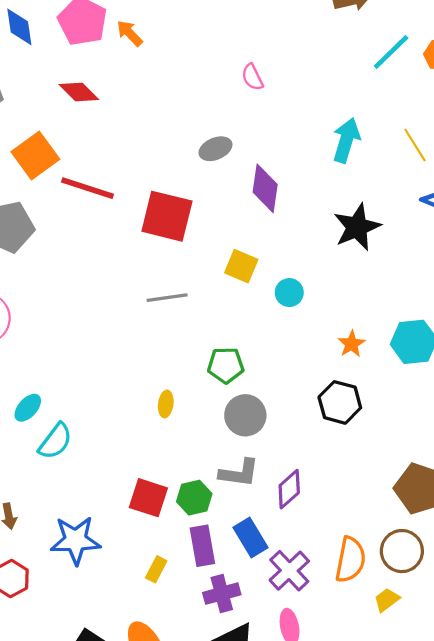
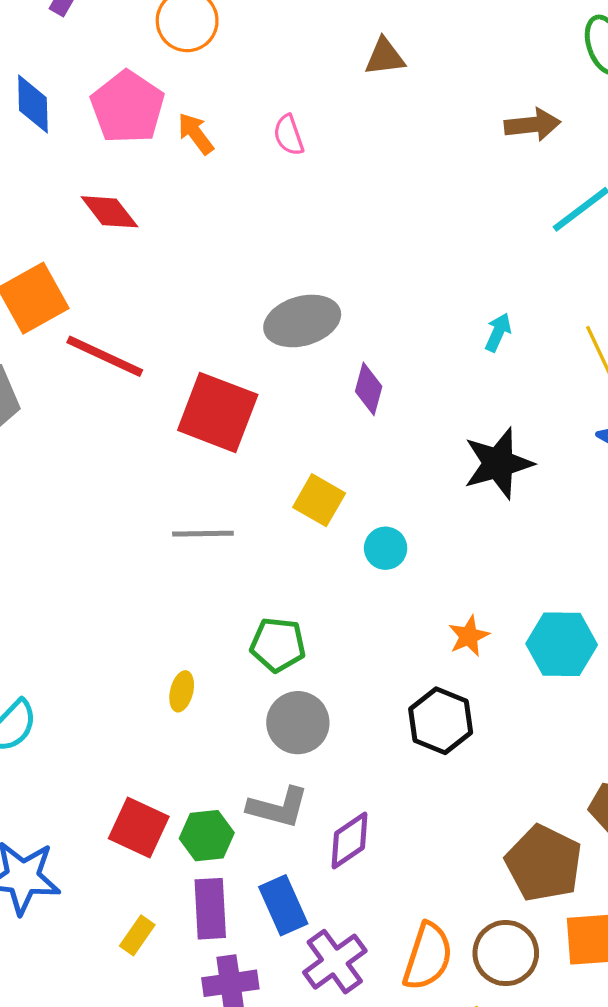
pink semicircle: (252, 77) -> (289, 135), moved
cyan arrow: (346, 140) -> (498, 332), size x0.6
gray ellipse: (215, 149) -> (302, 321), size x1.5
purple diamond: (265, 188) -> (369, 389), size x0.7

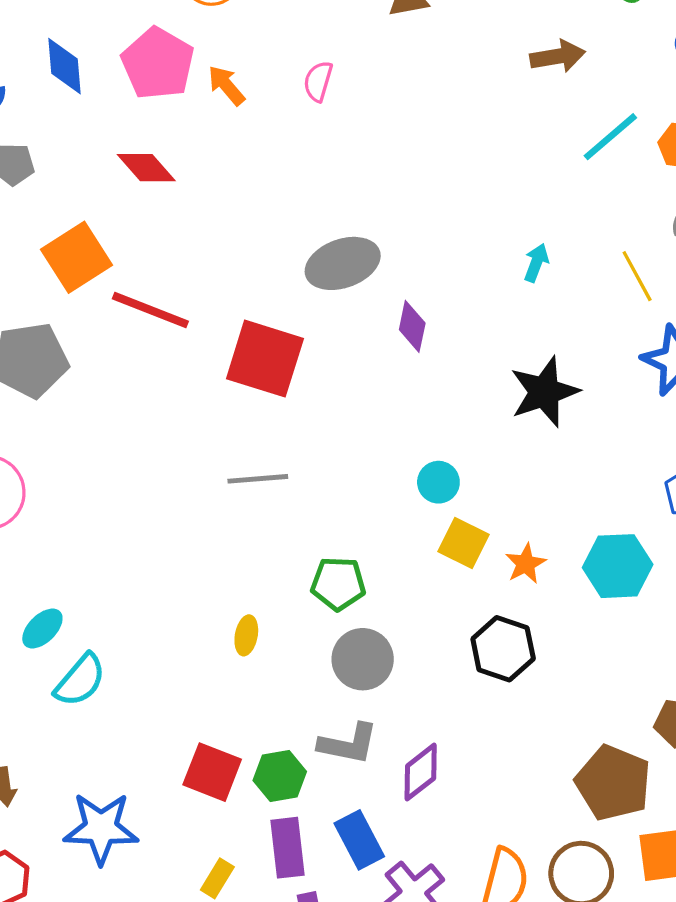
pink semicircle: (289, 135) -> (318, 81), turned 39
yellow square: (319, 500) -> (464, 543), moved

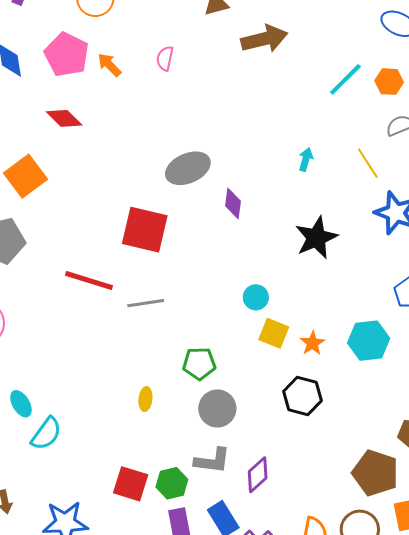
brown arrow: (558, 56) -> (264, 39), moved, size x1.4
red line: (150, 310) -> (89, 281), moved
cyan ellipse: (42, 628) -> (21, 404), turned -72

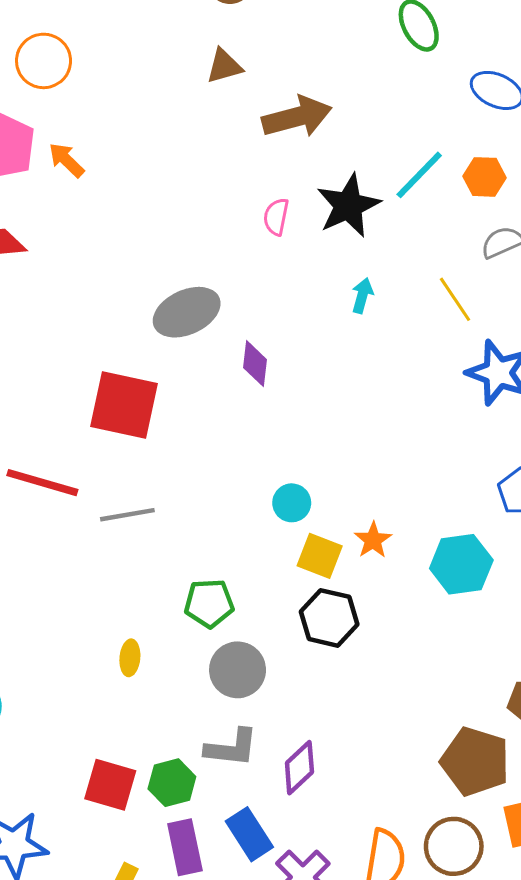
pink semicircle: (165, 58) -> (276, 217), moved
black star: (316, 238) -> (348, 206), moved
orange star: (312, 343) -> (373, 540), moved
black hexagon: (302, 396) -> (329, 618), moved

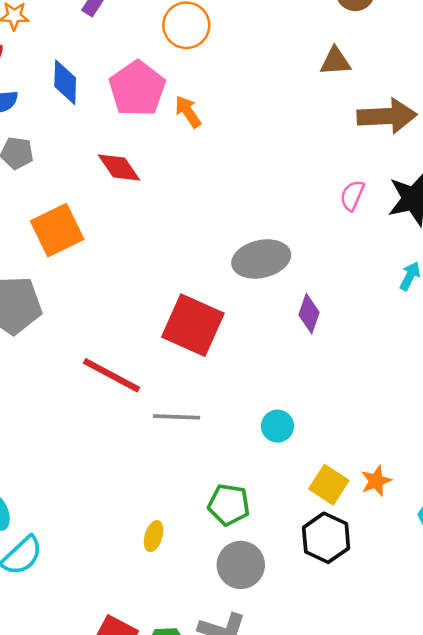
cyan circle: (292, 503) -> (278, 426), moved

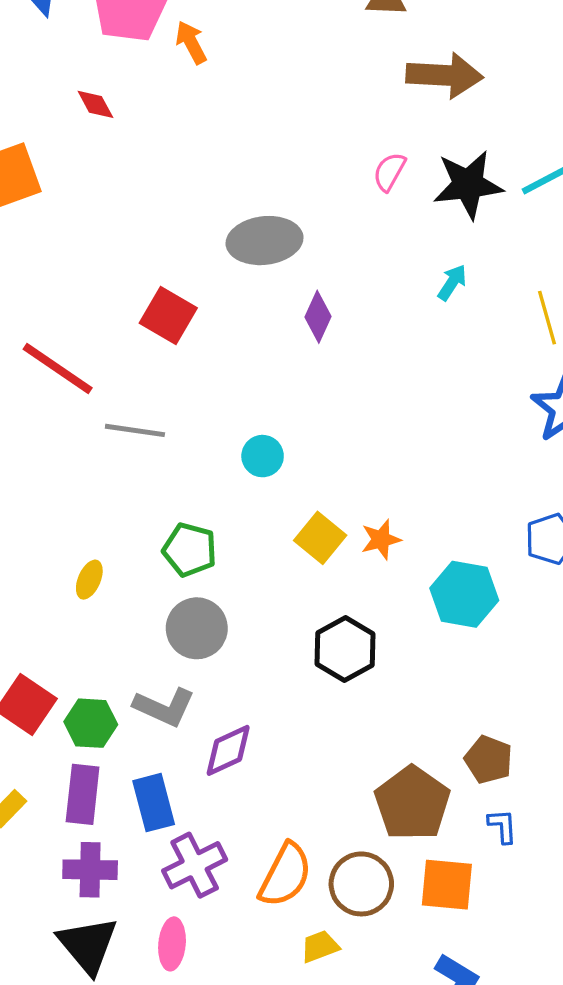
red diamond: (119, 168) -> (95, 104), size x0.7
red square: (193, 325) -> (168, 316), size x0.7
black hexagon: (326, 538) -> (345, 649), moved

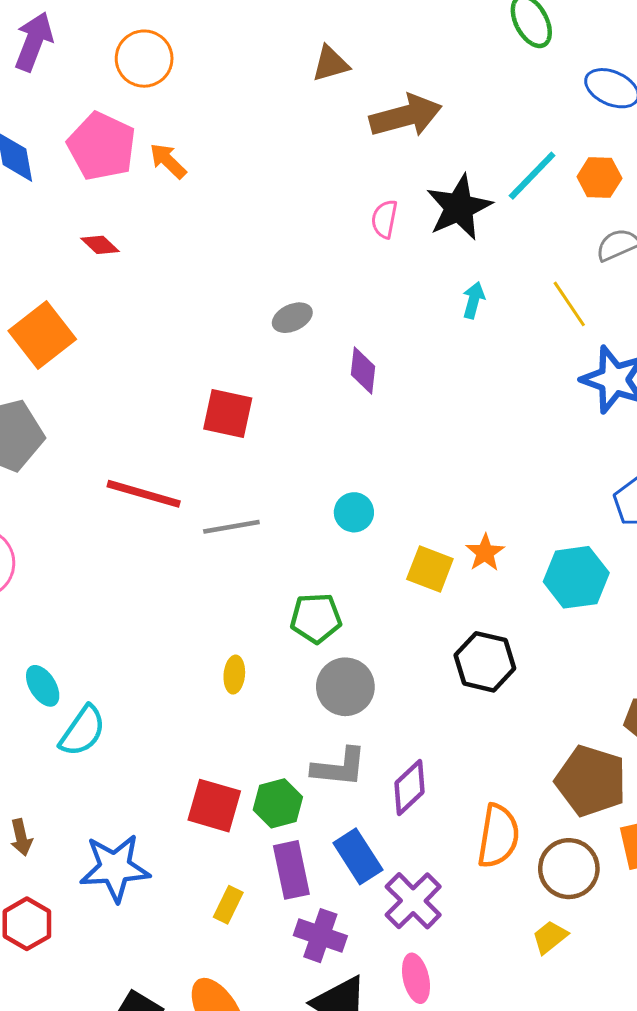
gray ellipse: (265, 241) -> (292, 318), size x0.6
purple cross: (90, 870) -> (320, 936), turned 36
orange semicircle: (285, 875) -> (498, 836), moved

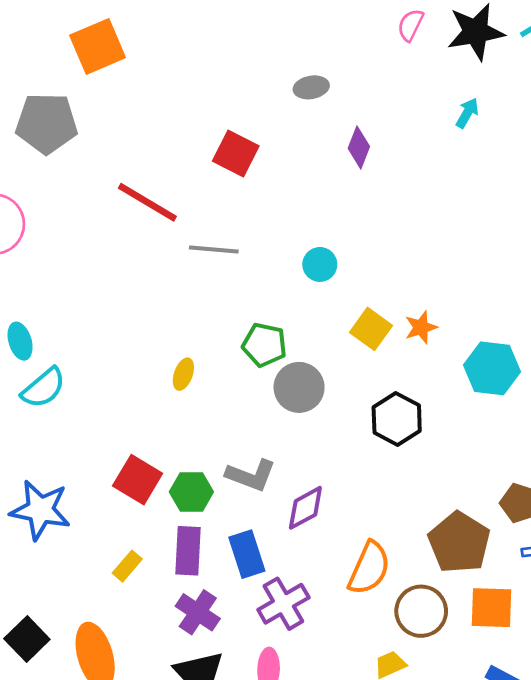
gray circle: (345, 687) -> (299, 387), moved

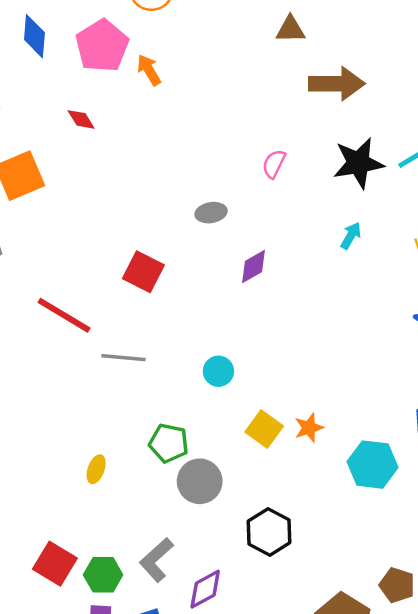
pink semicircle: (410, 25) -> (274, 164), moved
purple diamond: (359, 147) -> (254, 266), turned 39
black hexagon: (397, 419) -> (269, 532), moved
gray L-shape: (251, 475) -> (156, 560), turned 117

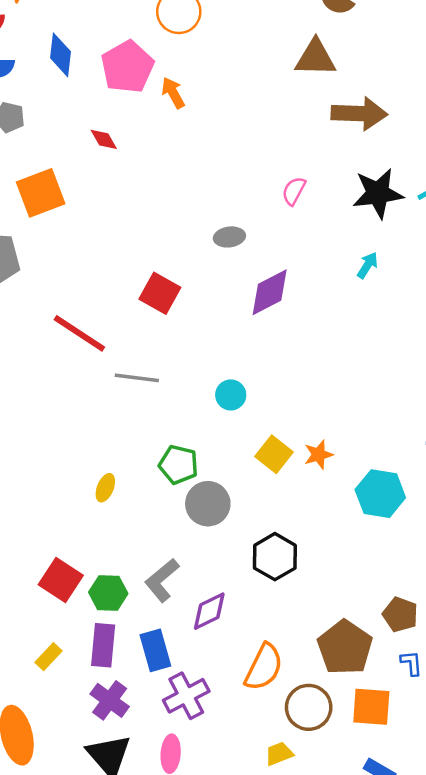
brown triangle: (291, 29) -> (315, 58), size x1.4
purple diamond: (254, 266) -> (270, 292), size x1.4

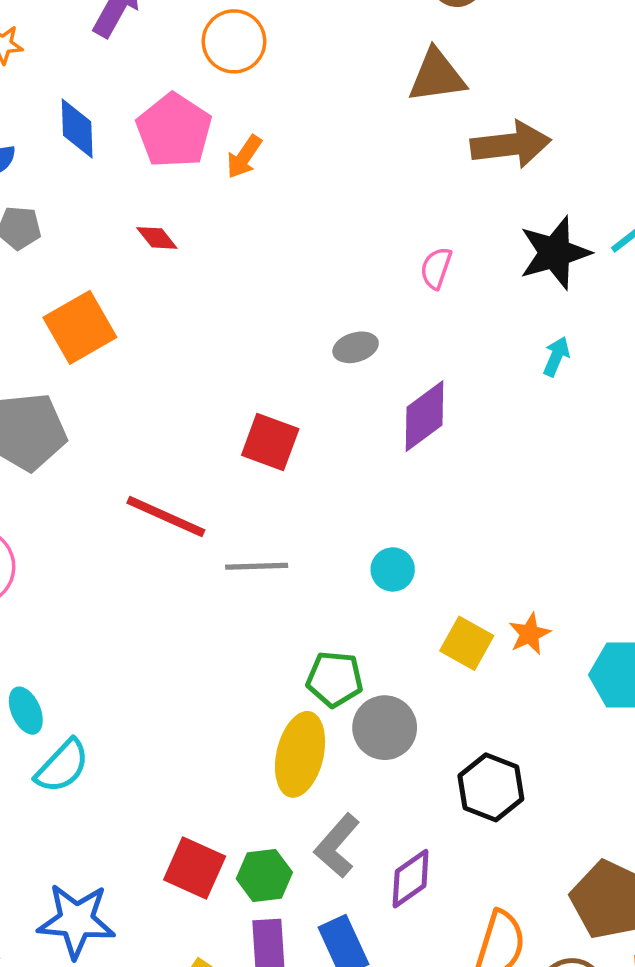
orange arrow: (173, 93) -> (244, 157), turned -108
yellow ellipse: (105, 488) -> (300, 754), moved, size x2.0

